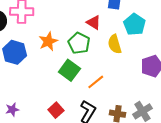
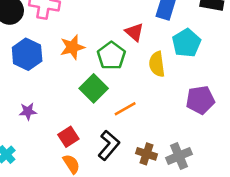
purple star: (12, 110) -> (28, 111), moved

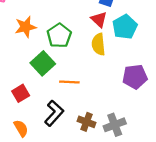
red triangle: (134, 32) -> (99, 20), moved
orange line: (125, 109) -> (69, 82), turned 30
red square: (68, 137) -> (21, 93), moved

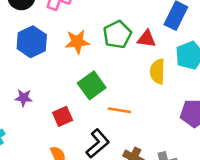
red triangle: (99, 20) -> (147, 39), moved, turned -42
green pentagon: (59, 36) -> (117, 35), moved

